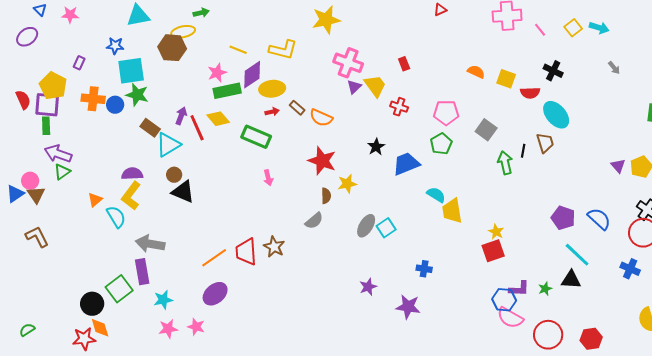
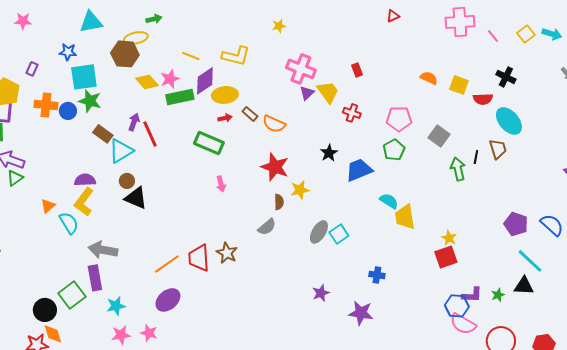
yellow star: (326, 20) -> (279, 26), size x0.5
yellow diamond: (218, 119) -> (147, 82), moved

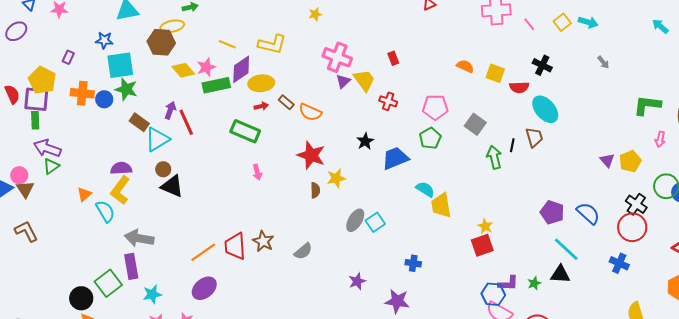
gray semicircle: (267, 227) -> (303, 251), moved

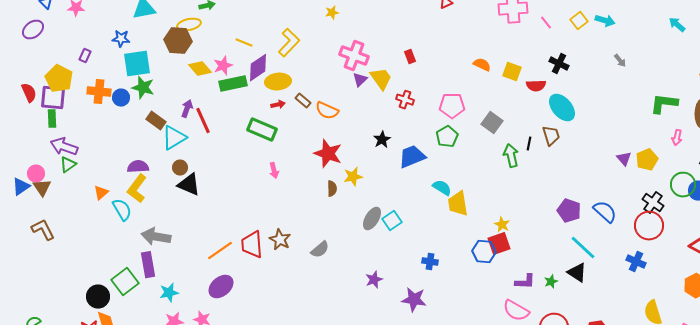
yellow L-shape: (272, 44) -> (289, 43), turned -60
black triangle: (560, 274) -> (577, 273), turned 30
blue hexagon: (493, 294) -> (484, 252), moved

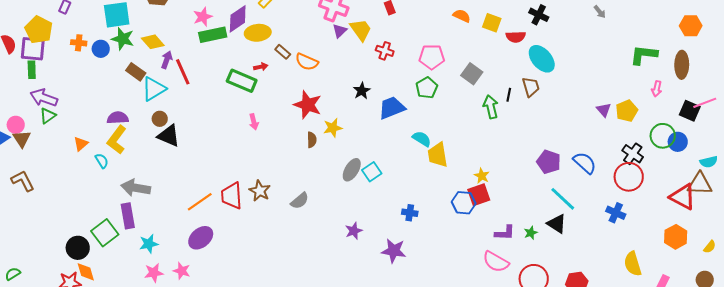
yellow diamond: (200, 69) -> (153, 42), moved
orange cross: (99, 92) -> (79, 43), size x0.7
red arrow: (278, 105) -> (261, 67), moved
cyan semicircle: (122, 210) -> (102, 161), size x0.7

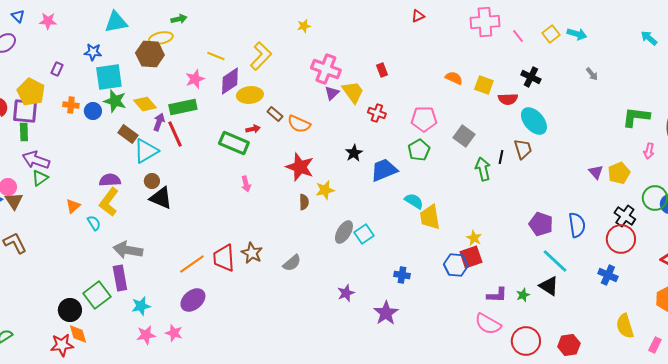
green rectangle: (213, 35) -> (183, 107), moved
blue semicircle: (585, 163) -> (577, 225), turned 40
purple star: (394, 251) -> (386, 313), turned 30

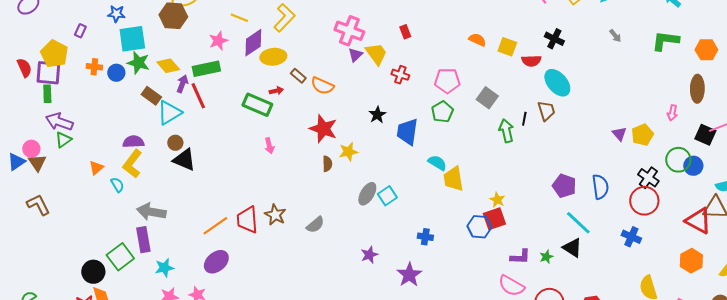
green L-shape: (636, 117) -> (665, 41), moved
blue trapezoid: (384, 170) -> (407, 132), turned -60

